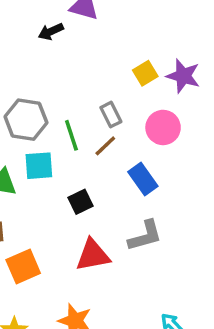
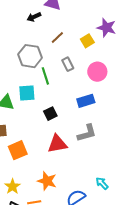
purple star: (183, 76) -> (106, 28), moved
gray hexagon: (26, 120) -> (30, 56), moved
brown line: (105, 146) -> (57, 38), moved
blue rectangle: (143, 179) -> (86, 101), turned -72

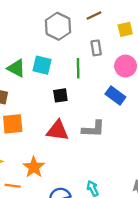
green line: (45, 76) -> (78, 68), moved
blue rectangle: (86, 101) -> (115, 95), moved, turned 36

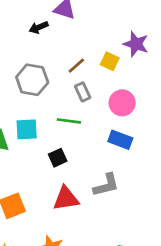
brown line: (94, 16) -> (76, 66), moved
yellow square: (125, 29) -> (110, 61), turned -35
green line: (78, 68) -> (69, 121), turned -66

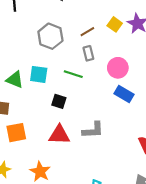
yellow square: (110, 61) -> (115, 24), moved
blue rectangle: (120, 140) -> (124, 94), moved
black square: (58, 158) -> (59, 101), turned 32

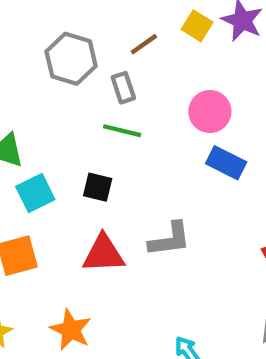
gray rectangle: (88, 53) -> (123, 88), moved
cyan square: (39, 74) -> (35, 193), moved, turned -30

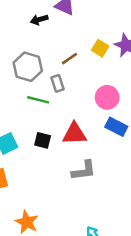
green line: (122, 131) -> (38, 100), moved
red triangle: (103, 254) -> (74, 134), moved

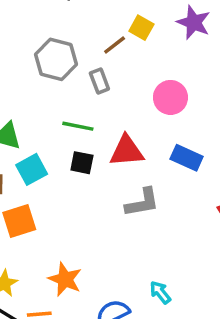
yellow square: (100, 48) -> (141, 28), moved
green line: (38, 100) -> (78, 126), moved
blue rectangle: (116, 127) -> (187, 158), moved

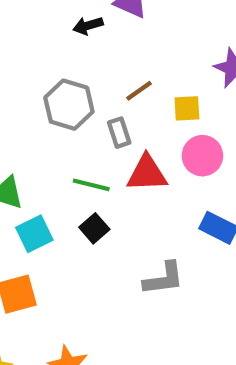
yellow square: (141, 28) -> (187, 108), moved, turned -35
red triangle: (127, 151) -> (147, 173), moved
black square: (82, 163) -> (94, 228), turned 35

